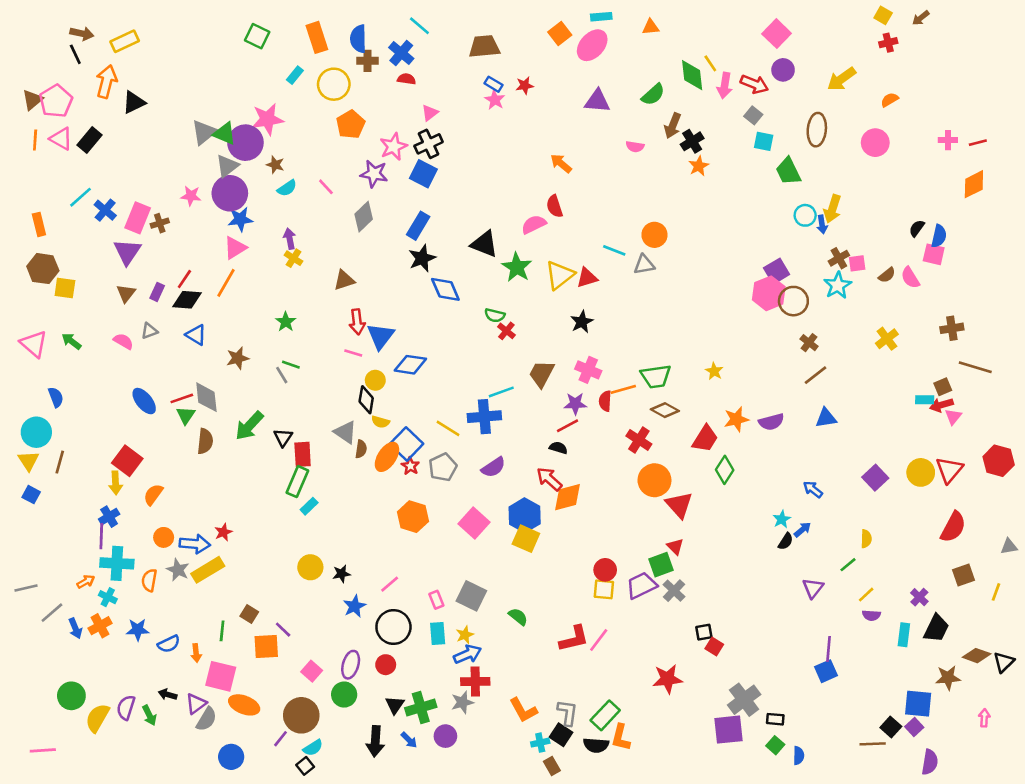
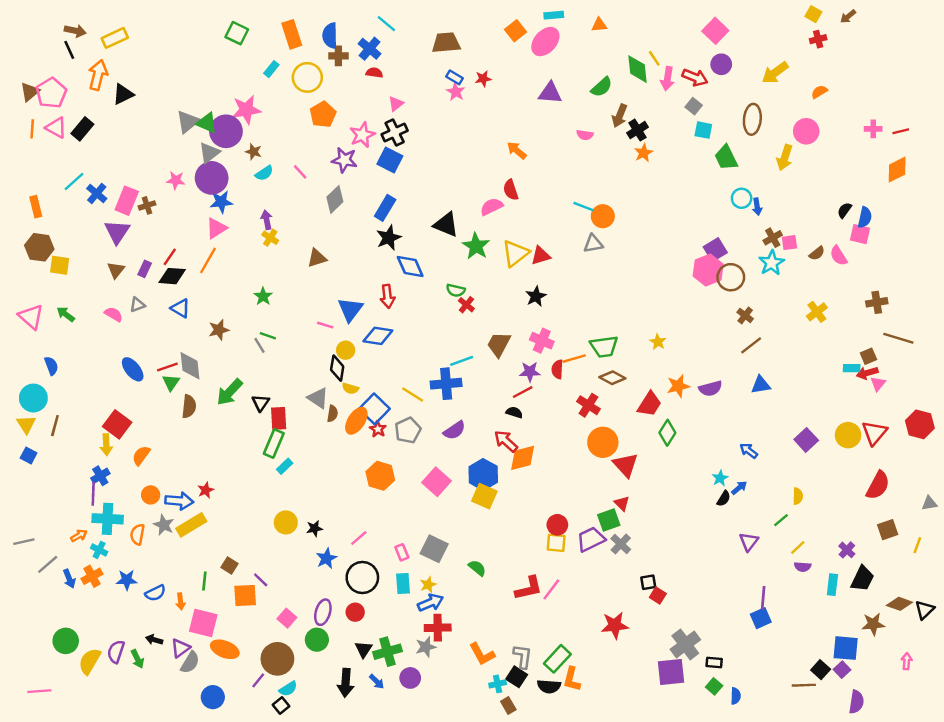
yellow arrow: (832, 209) -> (785, 158), moved
cyan line: (614, 250) -> (584, 207), moved
red arrow: (357, 322) -> (387, 296), moved

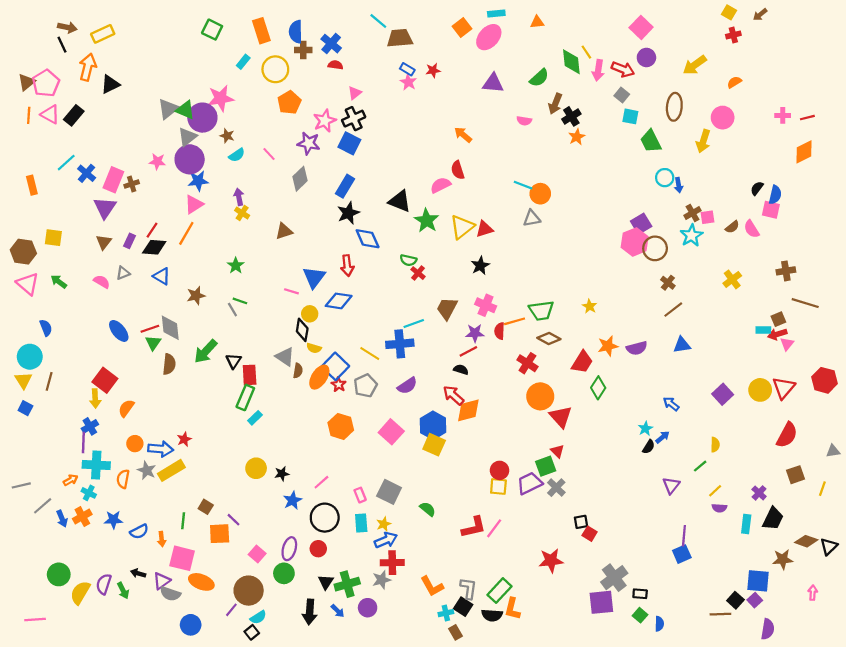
cyan line: (386, 24) -> (378, 21), moved
brown hexagon: (39, 247) -> (23, 252), moved
gray semicircle: (190, 662) -> (170, 594), turned 78

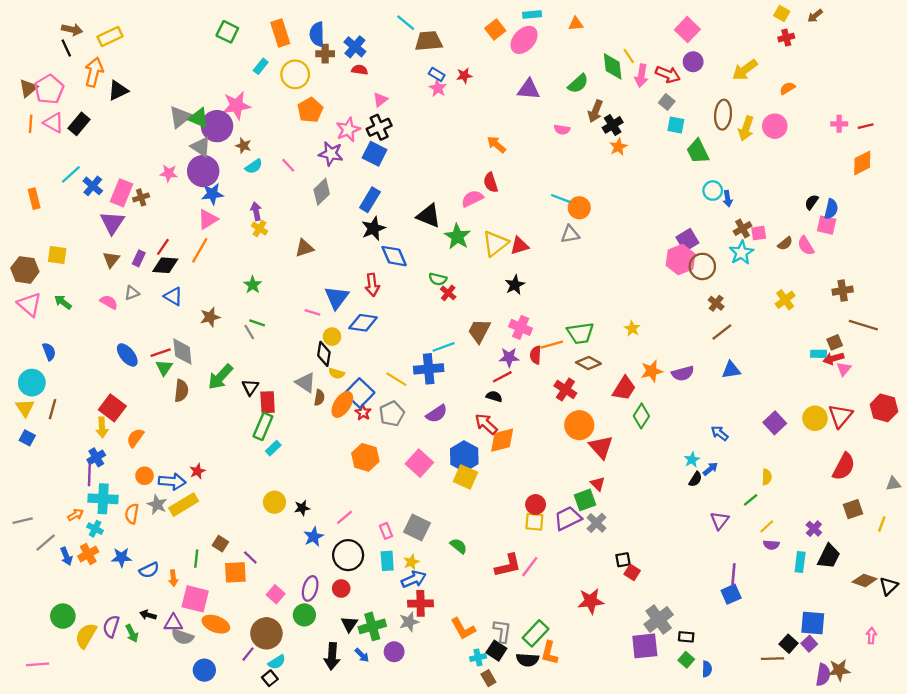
gray triangle: (187, 137) -> (201, 147), turned -48
yellow arrow: (703, 141) -> (746, 128), moved
brown star: (783, 559) -> (839, 670), moved
purple triangle: (162, 581) -> (173, 623), turned 36

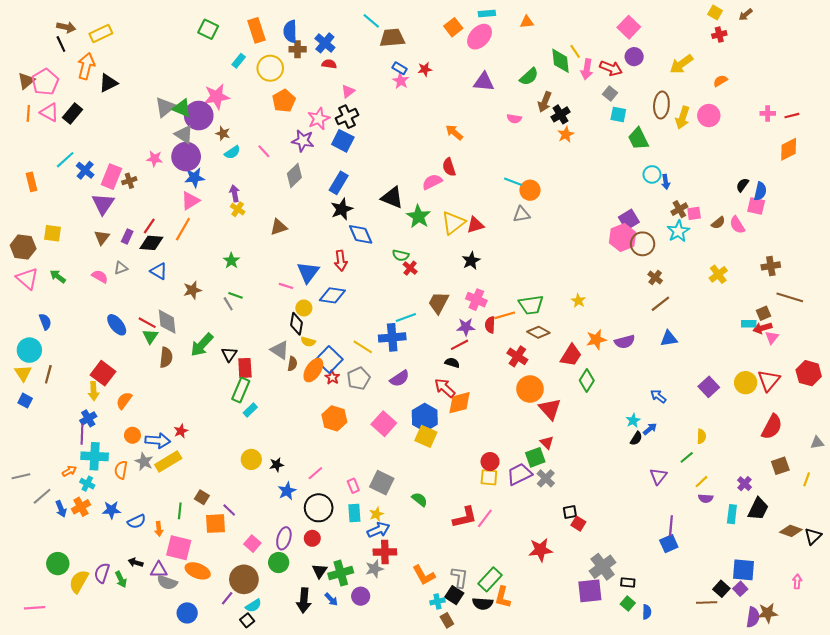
red line: (161, 353) -> (147, 323), turned 48

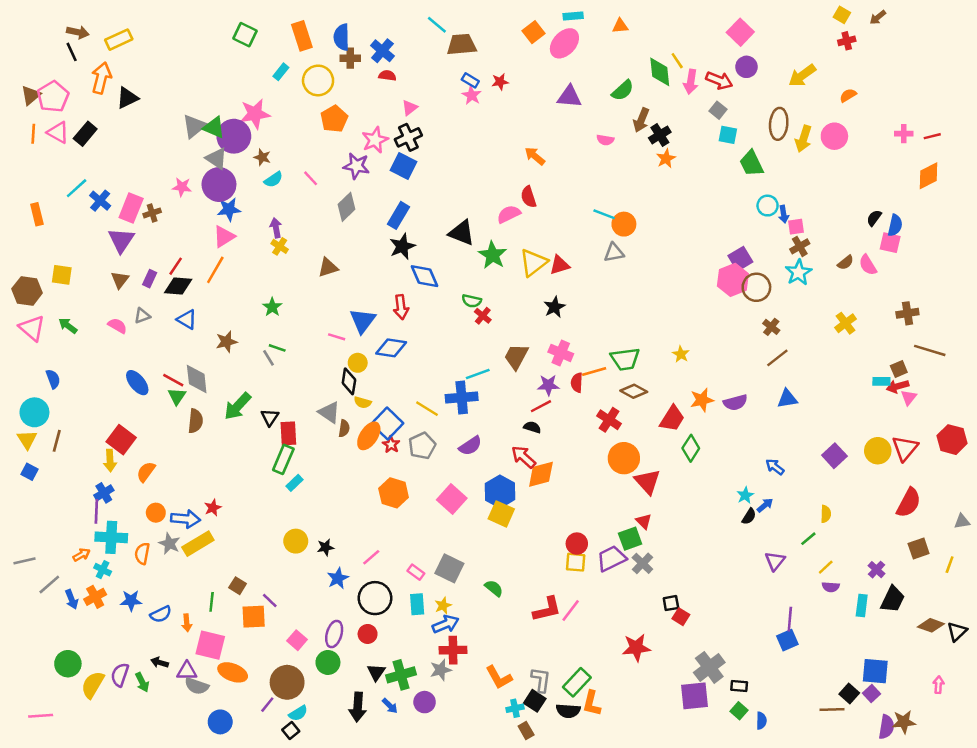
pink square: (694, 213) -> (796, 227), moved
pink rectangle: (353, 486) -> (416, 572), turned -32

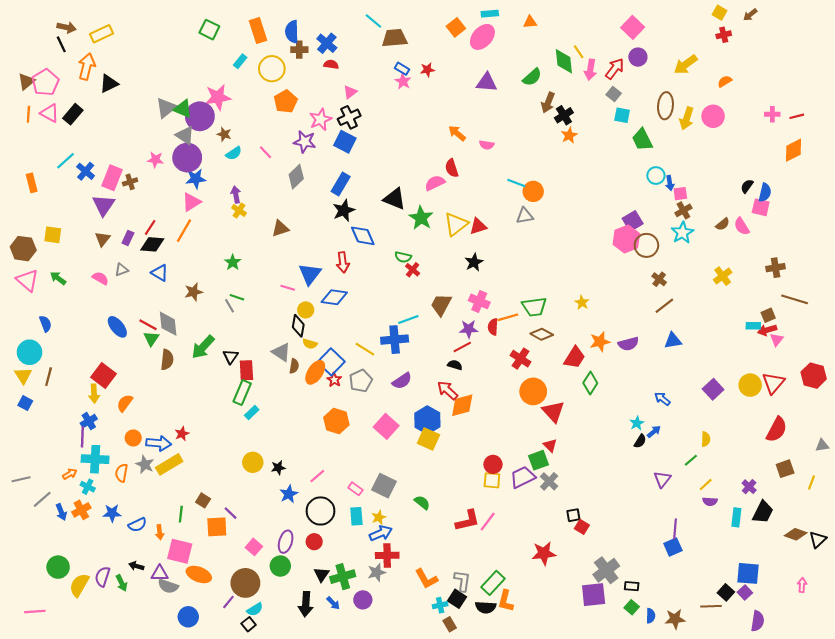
red arrow: (719, 80) -> (615, 69), turned -75
pink semicircle: (605, 140) -> (487, 145), moved
brown star: (904, 722) -> (675, 619), moved

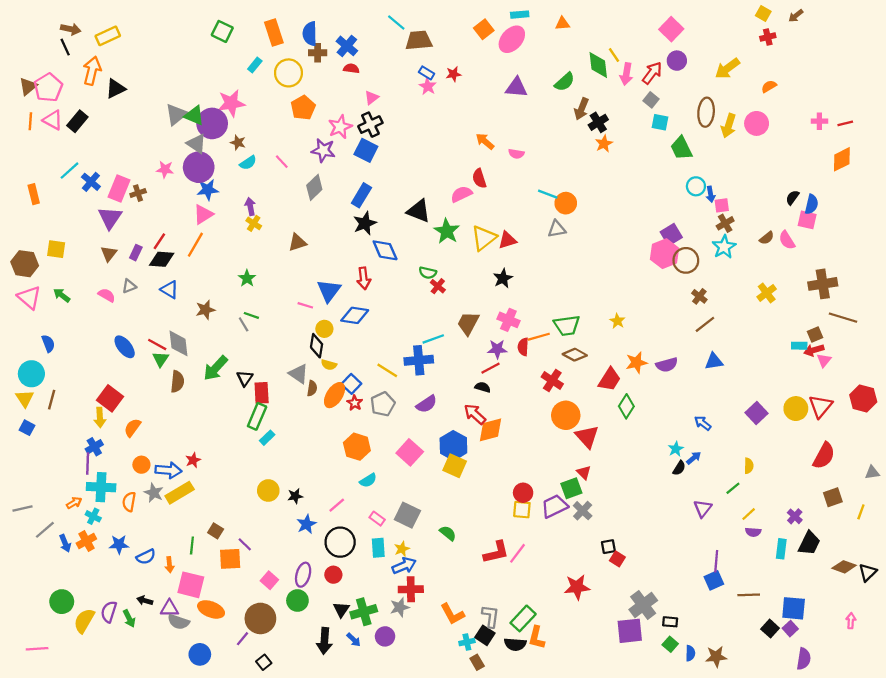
brown cross: (776, 268) -> (823, 284), size x1.4
blue square: (331, 362) -> (351, 384), size x0.7
brown line: (711, 606) -> (749, 595), moved
cyan semicircle: (255, 609) -> (368, 480), moved

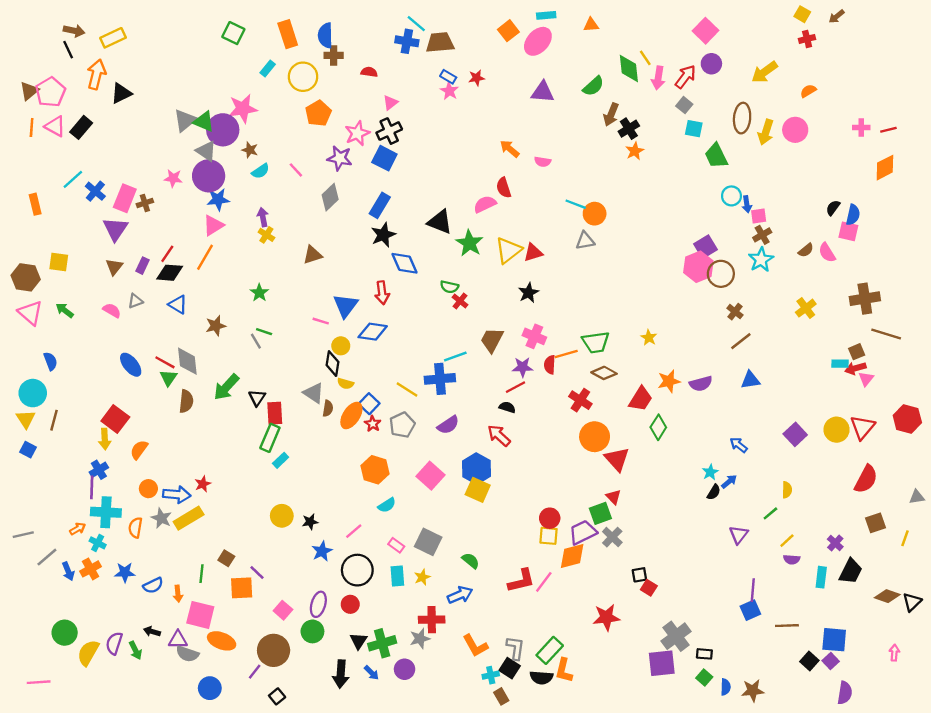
blue cross: (347, 46) -> (407, 41), moved, turned -30
orange diamond: (491, 430) -> (572, 556), moved
blue arrow: (404, 566) -> (460, 595), moved

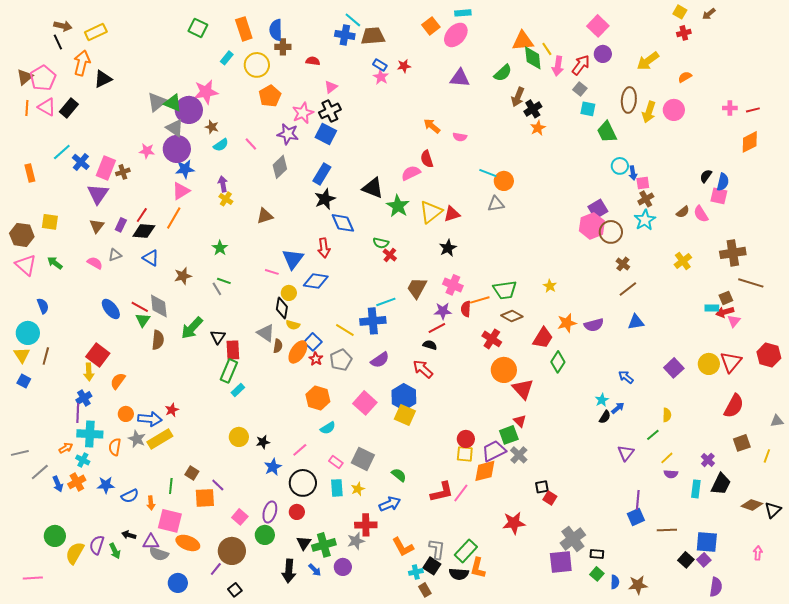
orange triangle: (591, 25) -> (523, 41), moved, size x1.6

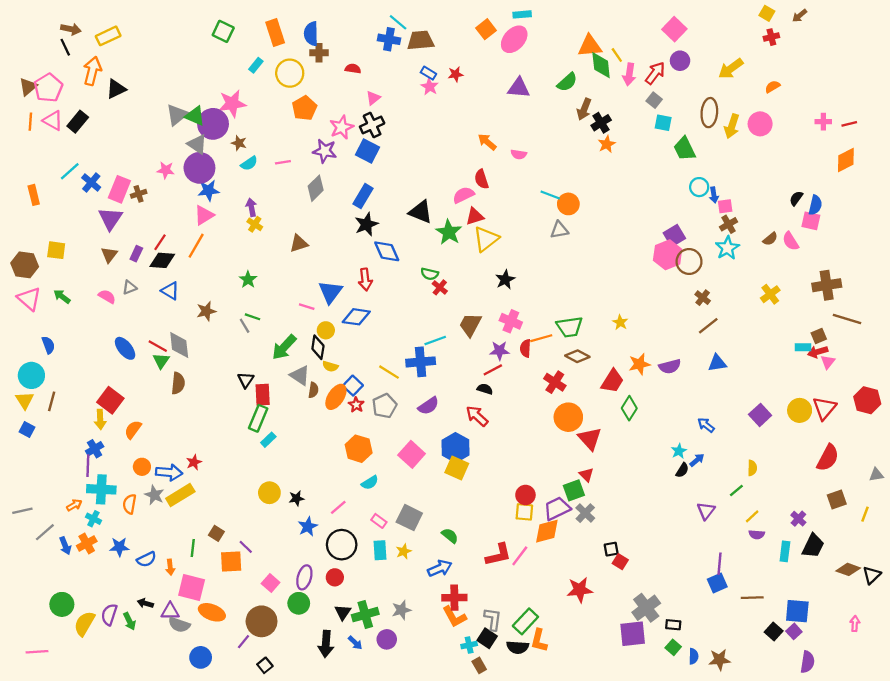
pink line: (251, 144) -> (283, 162), turned -56
red triangle: (452, 214) -> (475, 216), moved
green arrow: (192, 328) -> (284, 347), moved
red cross: (366, 525) -> (454, 598), moved

